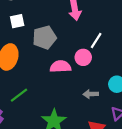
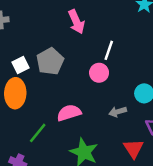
white square: (17, 21) -> (20, 65), moved
pink semicircle: (60, 67) -> (69, 113), moved

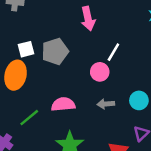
gray arrow: (118, 112) -> (106, 104), moved

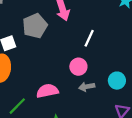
gray pentagon: (55, 51) -> (35, 26), moved
pink circle: (100, 72) -> (78, 67), moved

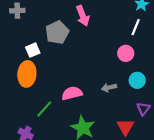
white line: (89, 38) -> (136, 27), moved
pink circle: (78, 67) -> (126, 53), moved

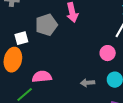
pink semicircle: (72, 93) -> (42, 77), moved

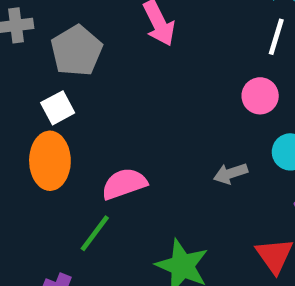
gray pentagon: (46, 25) -> (77, 51), moved

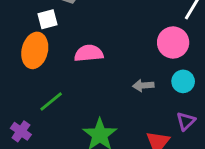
pink circle: (260, 96) -> (173, 43), size x1.4
pink semicircle: (124, 184) -> (89, 53), moved

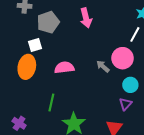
gray arrow: (143, 85) -> (103, 66), moved, turned 48
green line: (51, 102) -> (51, 102), moved, turned -36
purple triangle: (186, 121) -> (125, 104), moved

